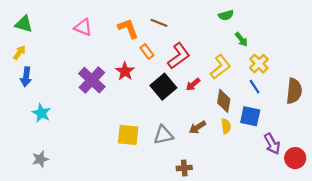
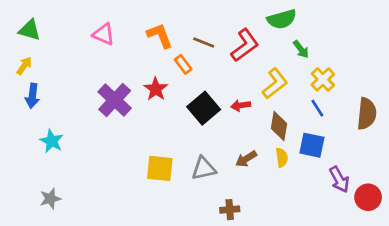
green semicircle: (226, 15) -> (282, 19), size x1.5
brown line: (159, 23) -> (204, 42), moved
red L-shape: (179, 56) -> (245, 45), moved
red arrow: (193, 84) -> (241, 105), turned 32

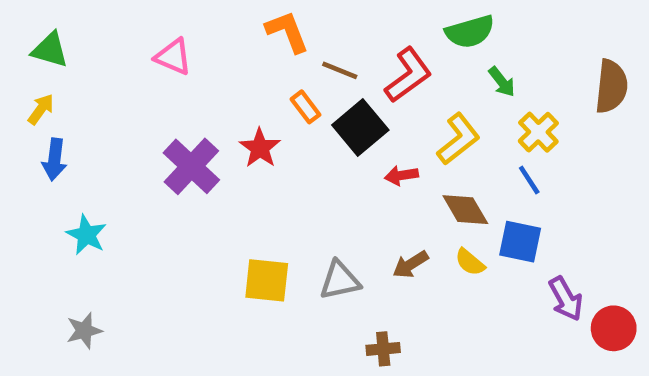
orange L-shape: (160, 36) -> (287, 32), moved
black square: (204, 108) -> (360, 127), moved
brown semicircle: (367, 114) -> (611, 86), moved
brown diamond: (279, 126) -> (465, 210), turned -40
yellow semicircle: (282, 158) -> (470, 262), turned 138

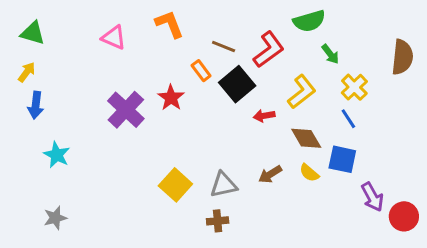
orange L-shape: (287, 32) -> (169, 24), moved
yellow square: (267, 280) -> (175, 185), turned 36
brown cross: (383, 349) -> (218, 221), moved

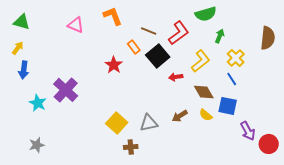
green arrow: (330, 54) -> (220, 36), turned -120
purple cross: (126, 110) -> (66, 90), moved
brown cross: (218, 221) -> (131, 147), moved

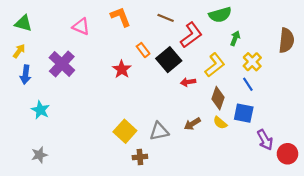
brown line: (149, 31) -> (166, 18), moved
purple cross: (66, 90) -> (62, 64), moved
brown diamond: (204, 92) -> (218, 98), turned 50

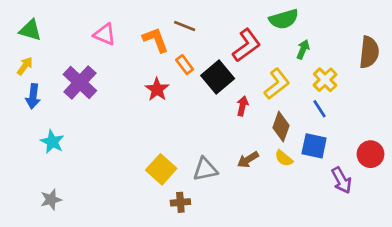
orange L-shape: (121, 17) -> (156, 40), moved
brown line: (166, 18) -> (185, 26), moved
red arrow: (188, 82) -> (242, 106), turned 112
red circle: (287, 154) -> (370, 154), moved

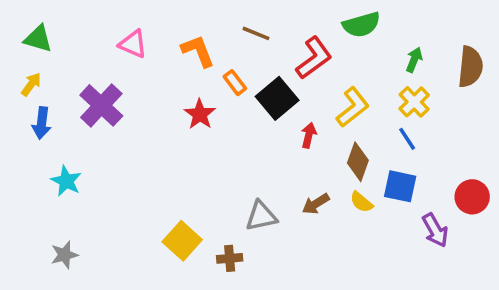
brown line: (185, 26) -> (256, 33), moved
green arrow: (303, 49) -> (414, 60), moved
yellow square: (161, 169) -> (182, 241), moved

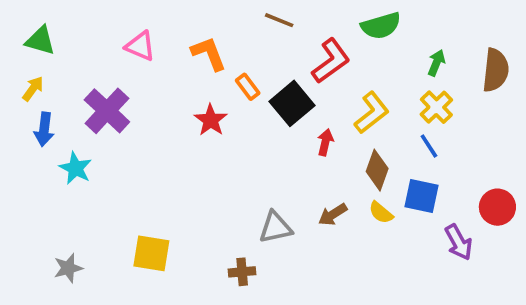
brown line: (256, 33) -> (279, 20), moved
cyan star: (66, 181) -> (76, 168), moved
yellow square: (182, 241) -> (151, 253), moved, turned -33

